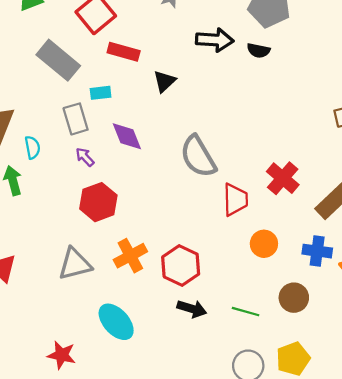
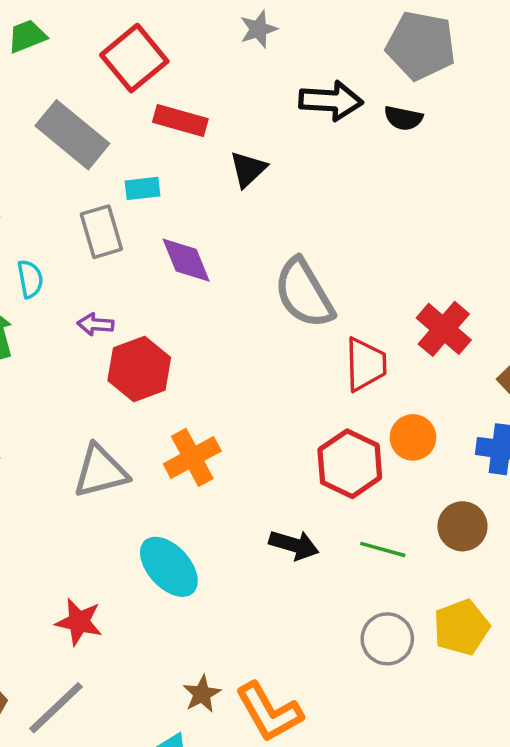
purple arrow: (85, 157) -> (96, 324), moved, turned -42
red hexagon: (181, 265) -> (350, 464), moved

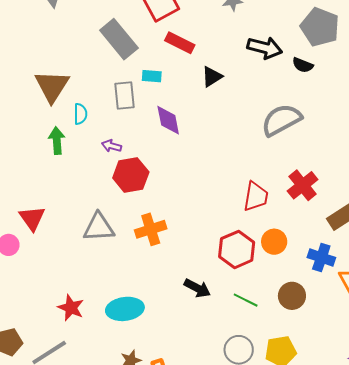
gray semicircle: (304, 293) -> (281, 120), moved, turned 81
cyan ellipse: (169, 567) -> (125, 309), moved, turned -66

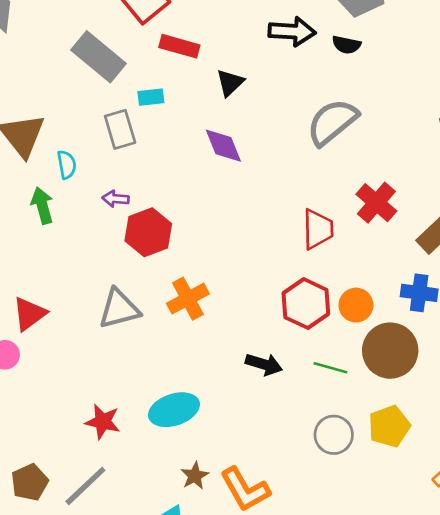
purple diamond: (168, 120) -> (223, 146), moved
red triangle: (32, 218) -> (29, 314), turned 40
orange circle: (274, 242) -> (356, 305), moved
brown circle: (292, 296) -> (390, 351), size x1.5

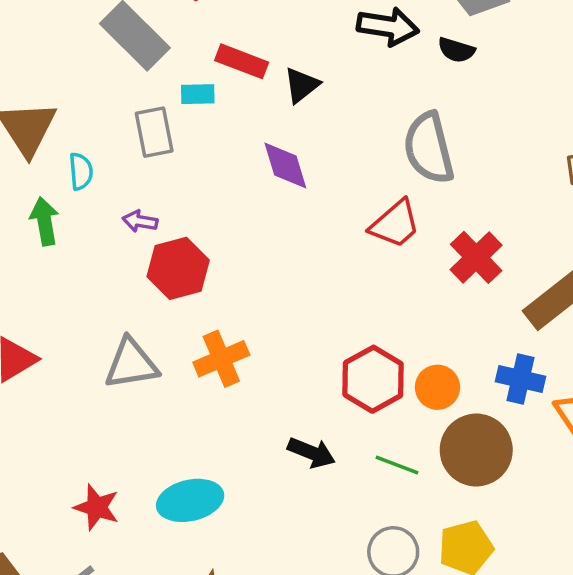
red rectangle: (179, 46) -> (242, 61), moved
gray semicircle: (332, 122) -> (429, 148), turned -70
red trapezoid: (318, 229) -> (395, 224), moved, turned 45

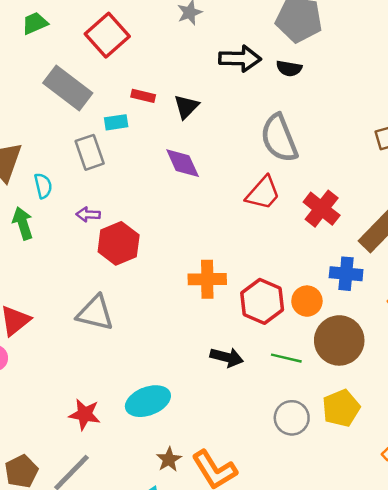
red rectangle: (242, 61) -> (143, 96), size x0.7
orange cross: (221, 359) -> (207, 279), moved, turned 30
gray triangle: (131, 364) -> (95, 313), turned 30
blue cross: (520, 379) -> (346, 274), moved

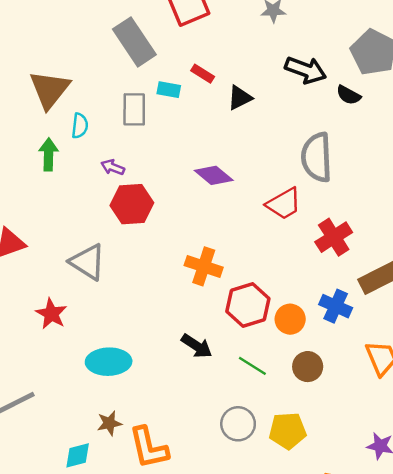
purple diamond: (183, 163) -> (214, 175), moved, turned -45
brown circle: (339, 340) -> (308, 367), size x0.6
red star: (85, 414) -> (51, 314), moved

